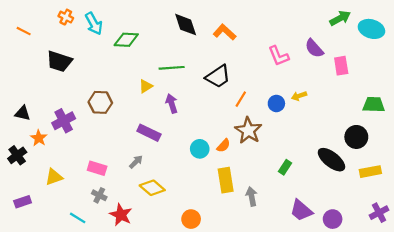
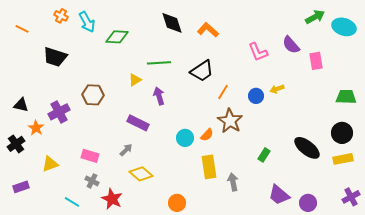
black circle: (356, 137) -> (342, 133), moved

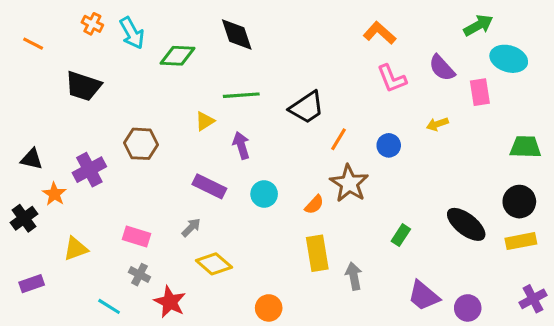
black diamond: (172, 23) -> (237, 34), moved
cyan ellipse: (344, 27) -> (509, 59), moved
orange L-shape: (208, 30) -> (380, 33), moved
yellow arrow: (277, 89) -> (437, 124), moved
cyan circle: (185, 138) -> (264, 194), moved

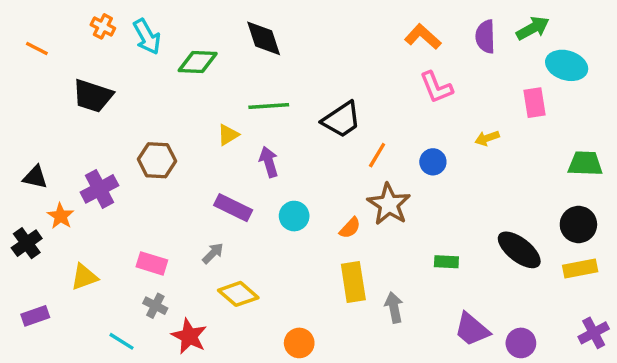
purple semicircle: (442, 68) -> (485, 37), moved, turned 40
green rectangle: (401, 235) -> (446, 262), turned 60

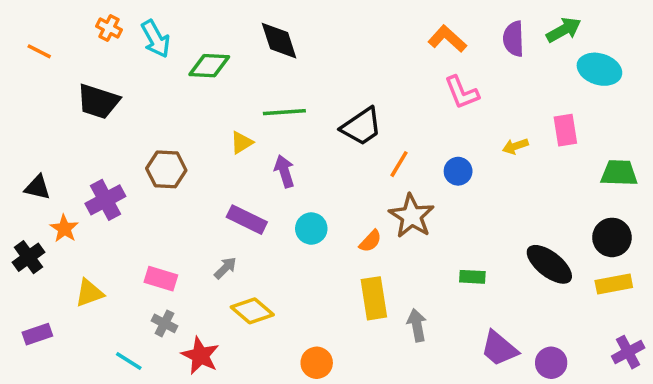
pink rectangle: (534, 103) -> (565, 130), moved

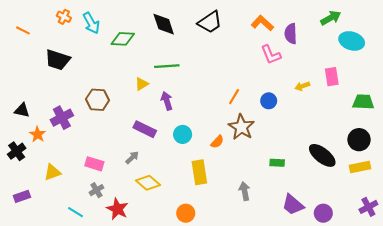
purple semicircle: (514, 39) -> (291, 34), moved
black trapezoid: (361, 126) -> (210, 22), moved
yellow rectangle: (374, 298) -> (199, 172), moved
gray cross: (165, 323) -> (96, 190), turned 32

